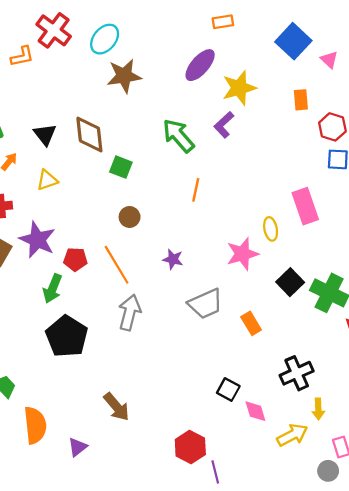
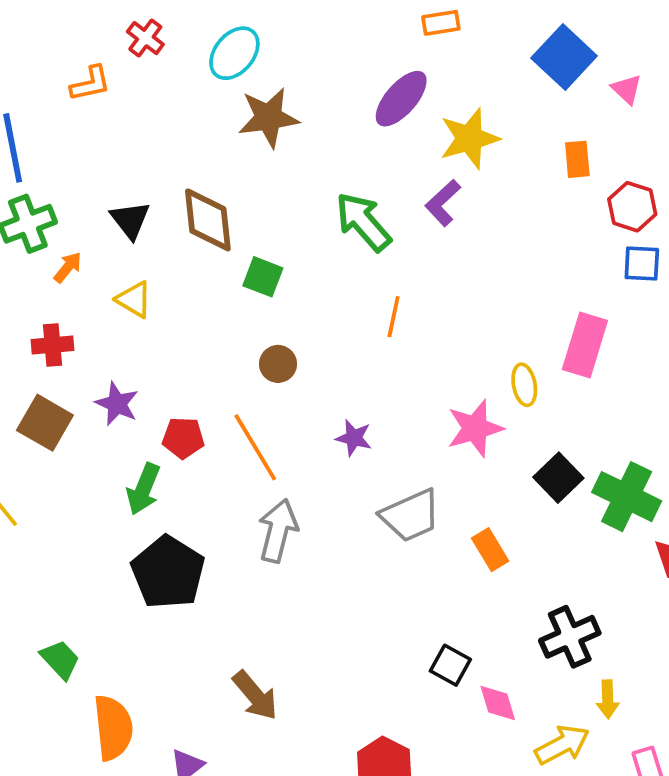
red cross: (54, 30) -> (145, 38), size x0.6
yellow triangle: (47, 180) -> (134, 299), turned 50
pink rectangle: (305, 206) -> (585, 345), turned 36
purple star: (37, 240) -> (117, 404), size x0.7

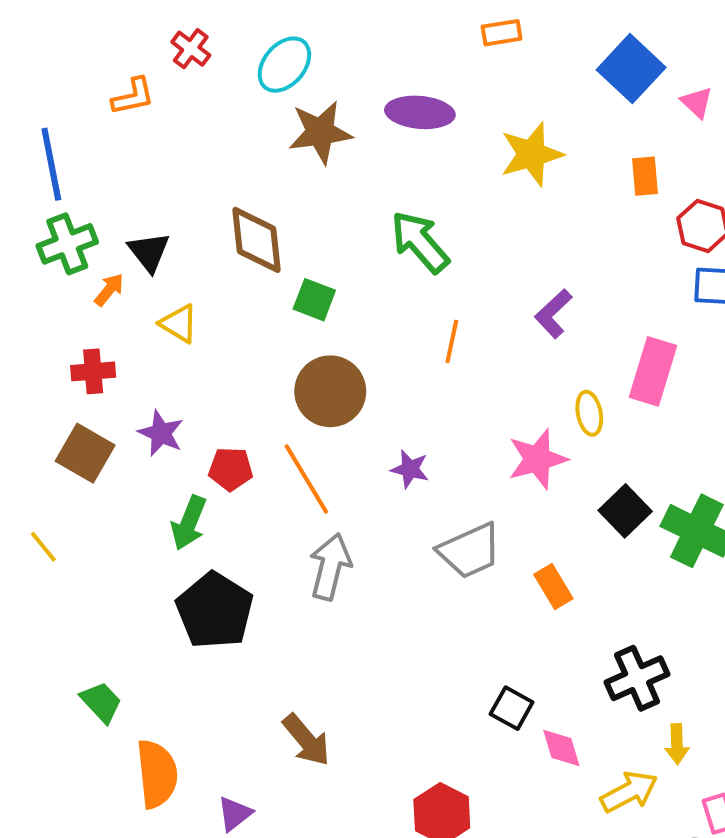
purple ellipse: (401, 99) -> (420, 112), moved, turned 54
purple L-shape: (443, 203) -> (553, 314), moved
black triangle: (130, 220) -> (149, 252), moved
brown circle: (278, 364) -> (330, 391), size x1.8

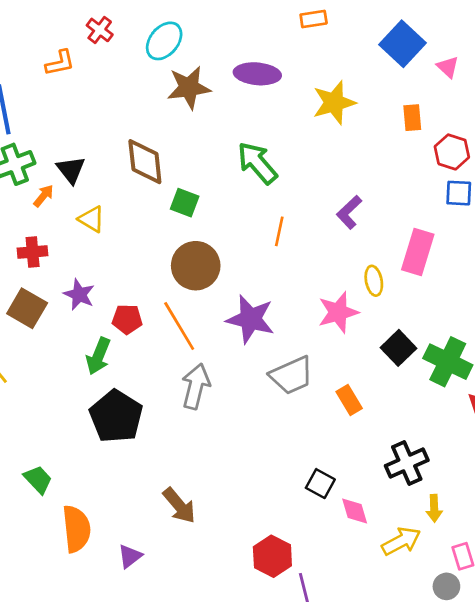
purple star: (410, 469) -> (250, 319), size x1.8

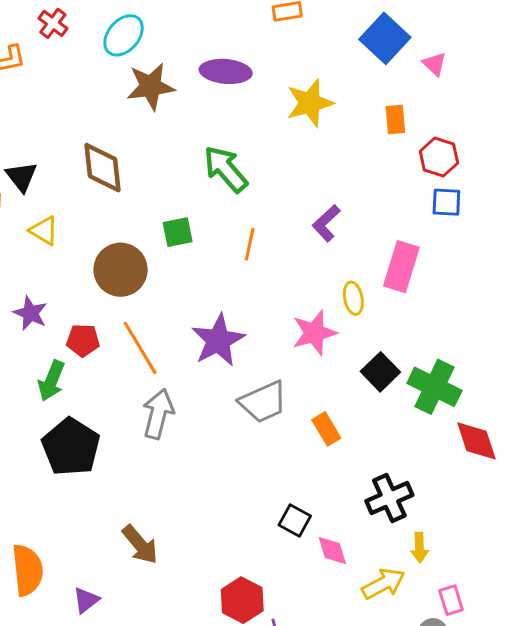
green square: (185, 203) -> (178, 232), moved, turned -32
brown circle: (196, 266) -> (121, 270), moved
purple star: (250, 319) -> (218, 340), turned 30

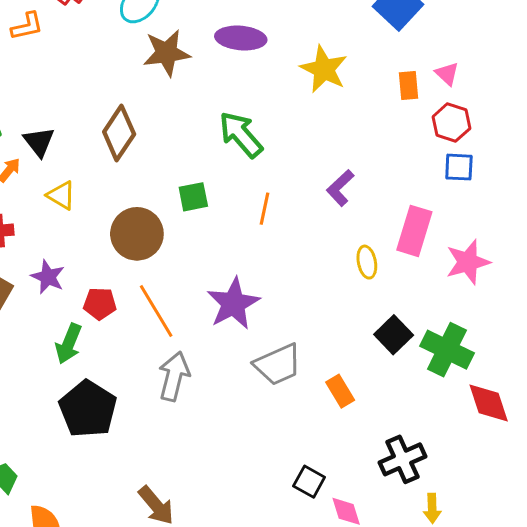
pink triangle: (434, 64) -> (447, 74), moved
yellow star: (310, 103) -> (324, 69), turned -30
brown diamond: (103, 168) -> (119, 133), turned 40
pink star: (314, 333) -> (468, 262), moved

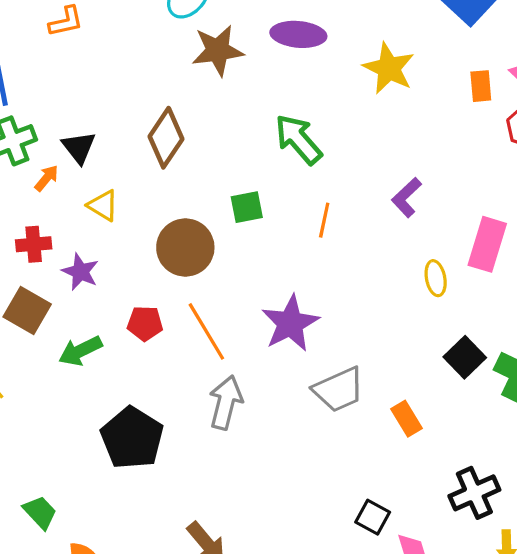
purple star: (48, 277) -> (80, 272), moved
green arrow: (69, 344) -> (80, 351), moved, turned 42

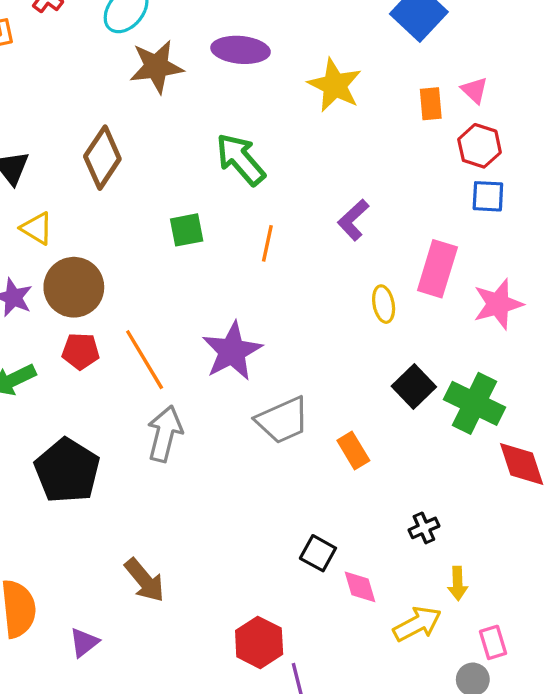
brown circle: (185, 248) -> (74, 287), moved
black cross: (474, 493) -> (424, 528), size x0.6

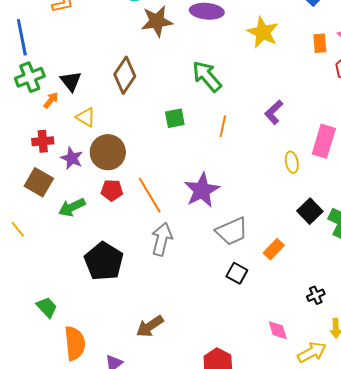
orange rectangle: (353, 451) -> (274, 249), turned 75
black square: (318, 553) -> (237, 273), moved
brown arrow: (145, 580) -> (150, 326), turned 96

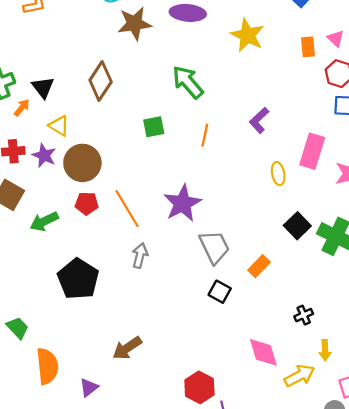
purple star: (72, 158) -> (44, 155), moved
gray trapezoid: (232, 231) -> (214, 247), turned -92
gray arrow: (162, 239) -> (140, 255), size x0.7
pink diamond: (278, 330) -> (263, 352), size x1.4

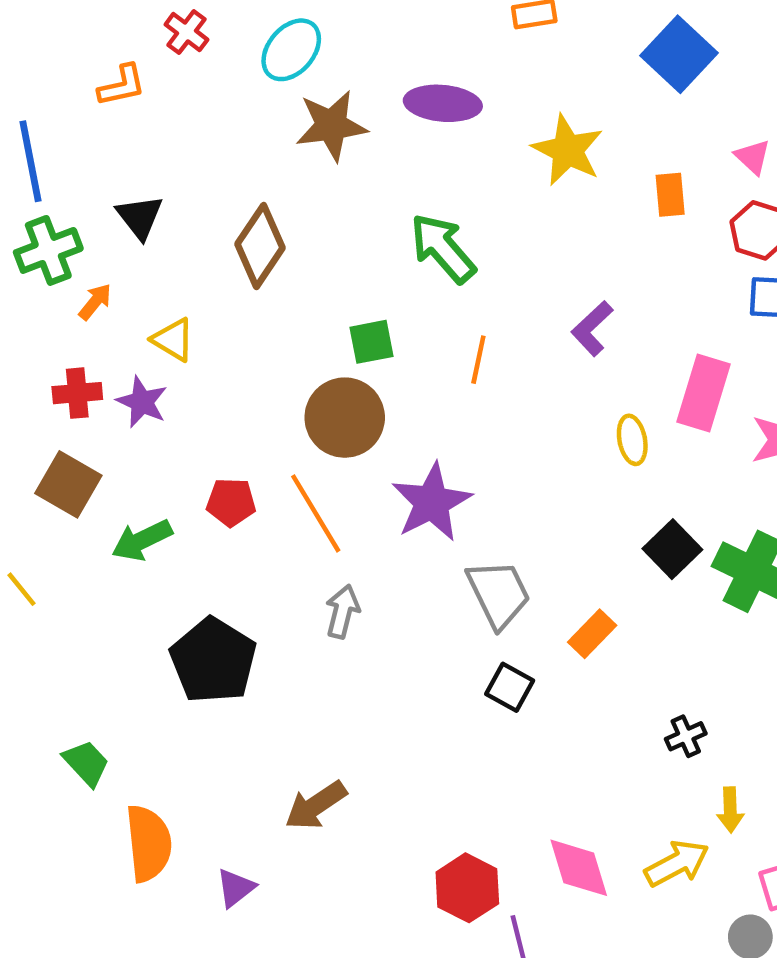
orange rectangle: (308, 47) -> (670, 195), moved
black triangle: (43, 87) -> (140, 217), moved
brown circle: (82, 163) -> (345, 418), moved
pink diamond: (263, 352) -> (579, 868), moved

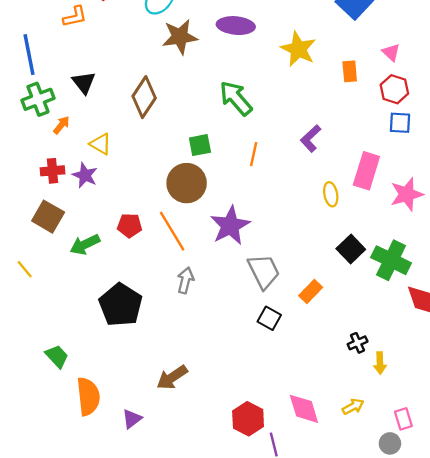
yellow arrow: (730, 810) -> (380, 363), moved
yellow arrow: (677, 863) -> (353, 407), size x0.7

